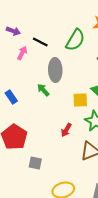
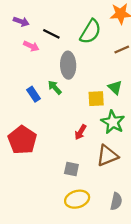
pink arrow: (22, 53) -> (31, 46), turned 88
blue rectangle: (11, 97) -> (34, 94), moved
gray square: (35, 163) -> (71, 169), moved

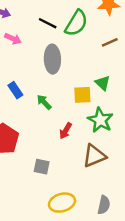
black line: (51, 34) -> (48, 23), moved
green arrow: (55, 87) -> (44, 102), moved
gray square: (71, 169) -> (42, 167), moved

